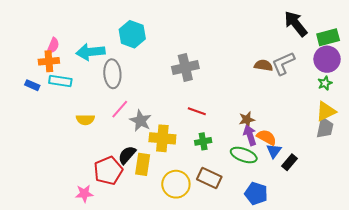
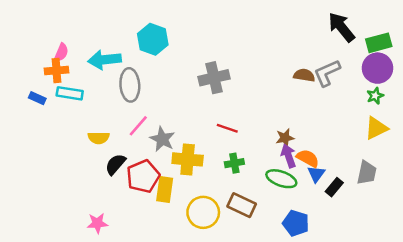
gray trapezoid: (325, 128) -> (367, 173), moved
black semicircle: (127, 155) -> (115, 164), moved
red pentagon: (108, 171) -> (143, 176), moved

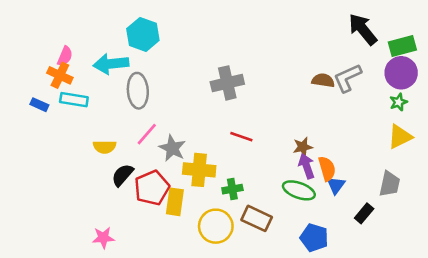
cyan hexagon: (153, 39) -> (143, 34), moved
orange cross: (57, 71) -> (60, 75), turned 30
orange semicircle: (308, 158) -> (327, 169), turned 45
green cross: (234, 163) -> (232, 189), moved
black rectangle: (334, 187) -> (364, 213), moved

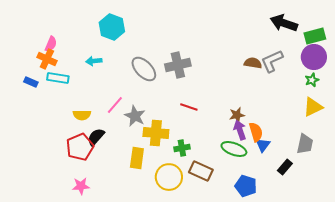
black arrow: (363, 29) -> (284, 23), turned -32
cyan arrow: (111, 64) -> (94, 61), moved, size x0.6
gray ellipse: (138, 91) -> (144, 69), moved, turned -40
red pentagon: (152, 188) -> (80, 147), moved

